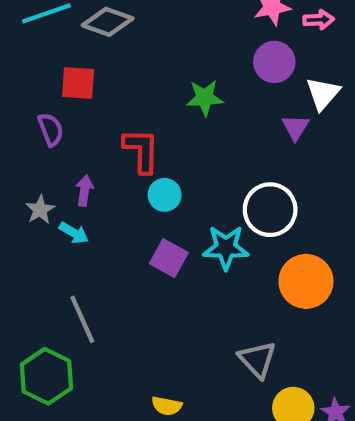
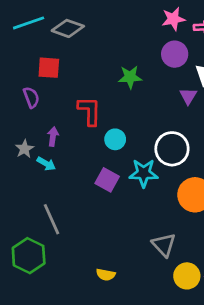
cyan circle: (165, 195) -> (115, 139), moved

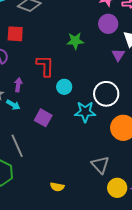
purple square: (107, 180) -> (43, 118), moved

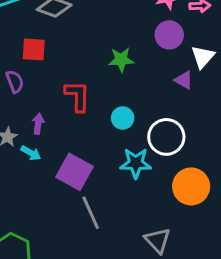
purple triangle: (118, 55) -> (184, 80), turned -32
cyan circle: (64, 87) -> (123, 118), moved
purple square: (43, 118) -> (75, 172), size x1.4
gray line: (17, 146) -> (91, 213), moved

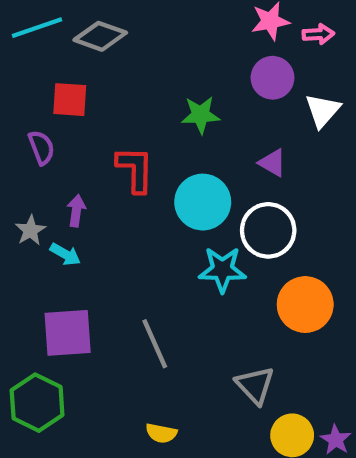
purple triangle: (184, 80) -> (272, 163), moved
cyan circle: (123, 118) -> (203, 202), size x1.6
purple square: (75, 172) -> (68, 333), moved, turned -33

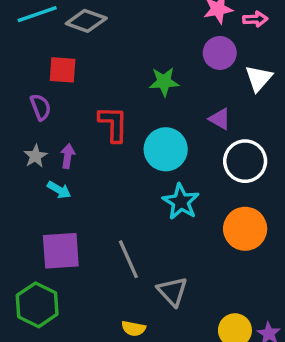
gray star: (30, 230) -> (35, 156), moved
white circle: (268, 230) -> (245, 161), moved
cyan star: (222, 270) -> (181, 202), turned 30
gray triangle: (255, 385) -> (172, 291), moved

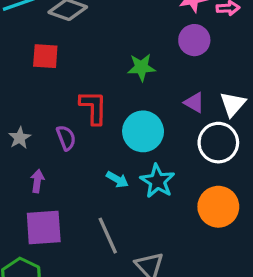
white triangle: (259, 78) -> (233, 104), moved
purple semicircle: (41, 107) -> (66, 138), moved
purple arrow: (68, 156) -> (37, 181), moved
cyan arrow: (59, 190) -> (117, 179), moved

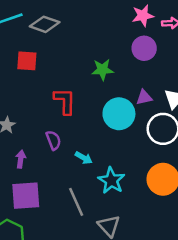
purple triangle: (194, 103) -> (144, 97), turned -42
cyan circle: (143, 131) -> (119, 114), moved
purple semicircle: (66, 138) -> (53, 140), moved
cyan star: (157, 181) -> (111, 181), moved

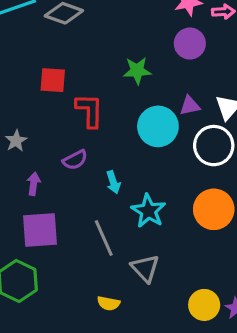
red square: (27, 61) -> (53, 80), moved
purple semicircle: (53, 140) -> (75, 160), turned 84
cyan arrow: (84, 158) -> (113, 182), turned 42

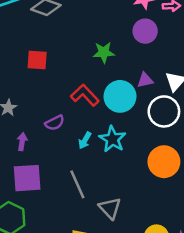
red L-shape: (89, 110) -> (85, 95), moved, turned -44
cyan arrow: (113, 182) -> (85, 140), turned 48
cyan star: (148, 211) -> (112, 139), moved

